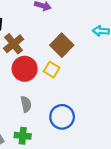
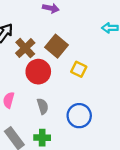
brown square: (62, 45) -> (56, 46), moved
yellow square: (52, 70) -> (79, 69), moved

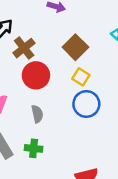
brown square: (56, 46) -> (75, 47), moved
blue circle: (79, 116) -> (86, 104), moved

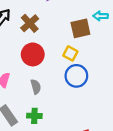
brown square: (75, 47) -> (80, 28), moved, turned 36
brown cross: (24, 48) -> (30, 23), moved

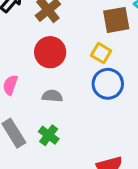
gray semicircle: (36, 87) -> (52, 96), turned -72
green cross: (34, 116) -> (49, 135), turned 32

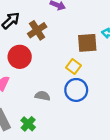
red circle: (50, 52) -> (20, 57), moved
gray semicircle: (52, 96) -> (42, 96), moved

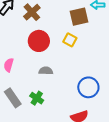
red circle: (20, 57) -> (39, 41), moved
blue circle: (76, 90) -> (88, 87), moved

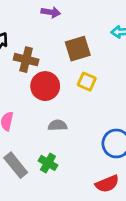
brown cross: (32, 12) -> (26, 60), moved, turned -30
brown square: (79, 17) -> (78, 49), moved

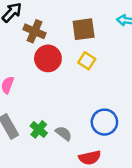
gray semicircle: (58, 125) -> (64, 133), moved, turned 30

